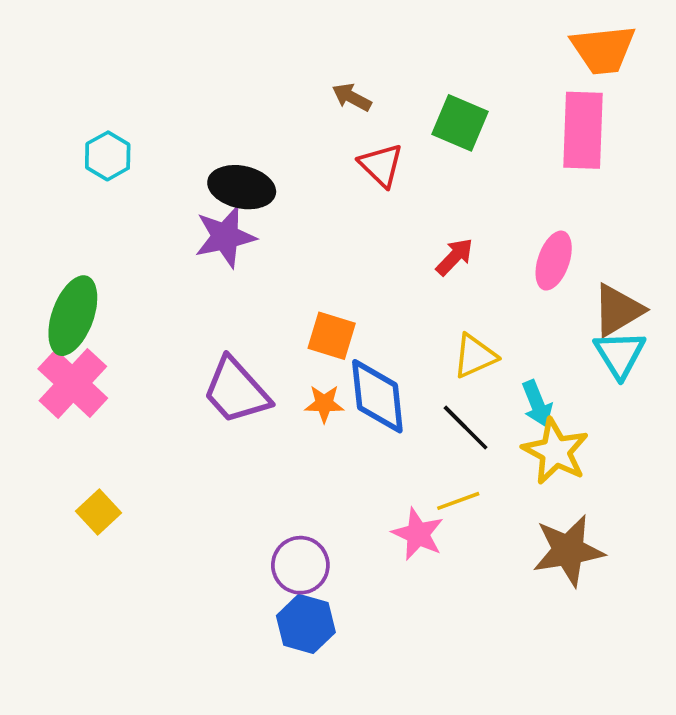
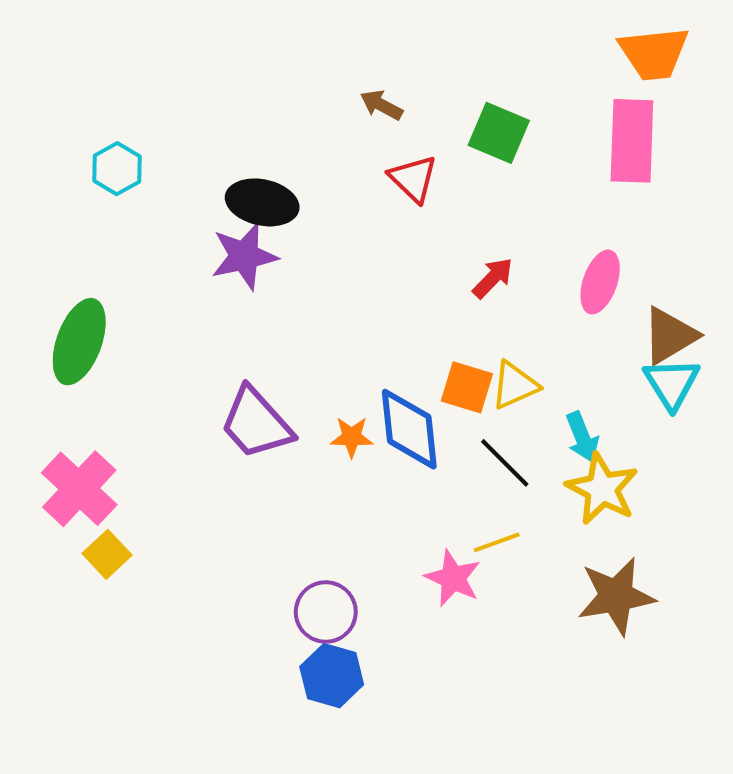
orange square: (332, 336) -> (467, 387), moved
pink cross: (73, 384) -> (79, 489), moved

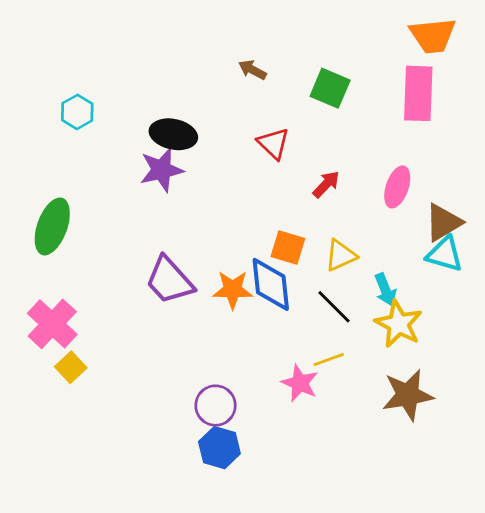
red triangle: (413, 179) -> (273, 143), moved
cyan triangle: (672, 383) -> (445, 254), turned -42
orange square: (467, 387) -> (288, 248), moved
orange star: (352, 437) -> (233, 290), size x1.4

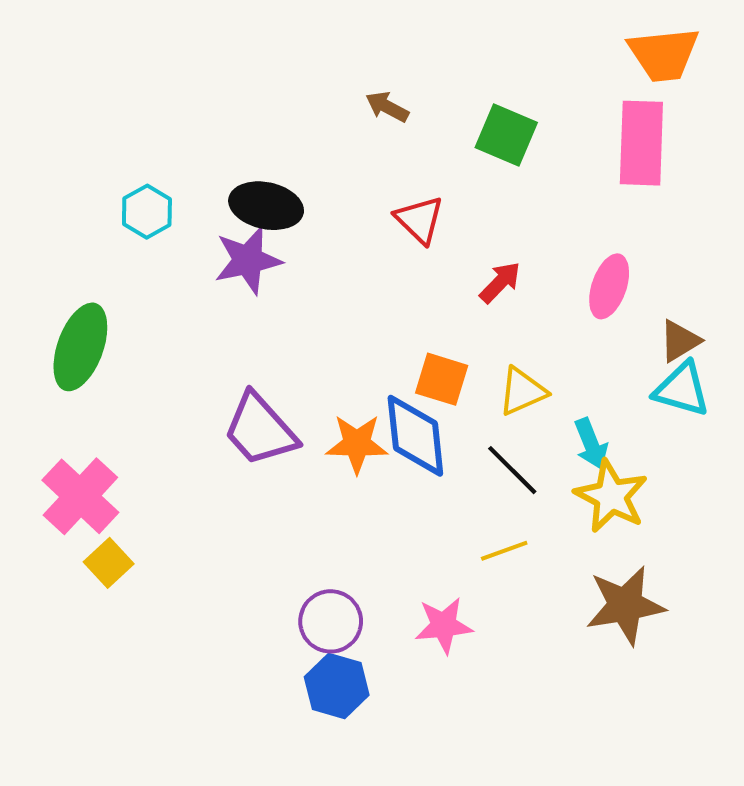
cyan hexagon: (77, 112) -> (147, 212), moved
brown triangle: (443, 222) -> (680, 341), size x0.7
pink star: (300, 383) -> (444, 625), moved, turned -30

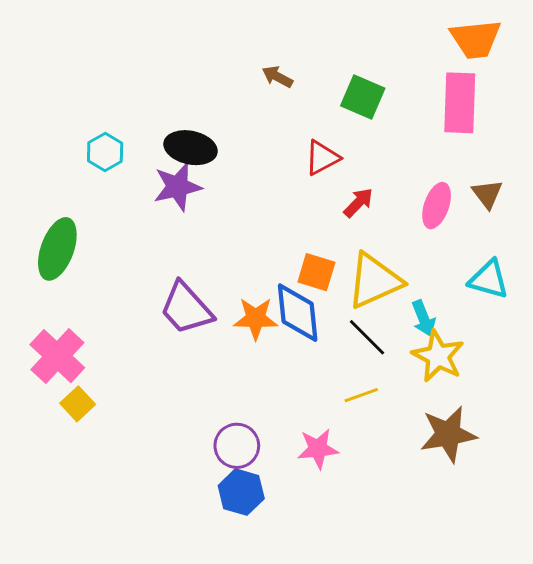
red triangle: (419, 220) -> (322, 158), moved, turned 48
brown triangle: (680, 341) -> (487, 194), moved, turned -36
yellow triangle: (522, 391) -> (374, 281), size x1.6

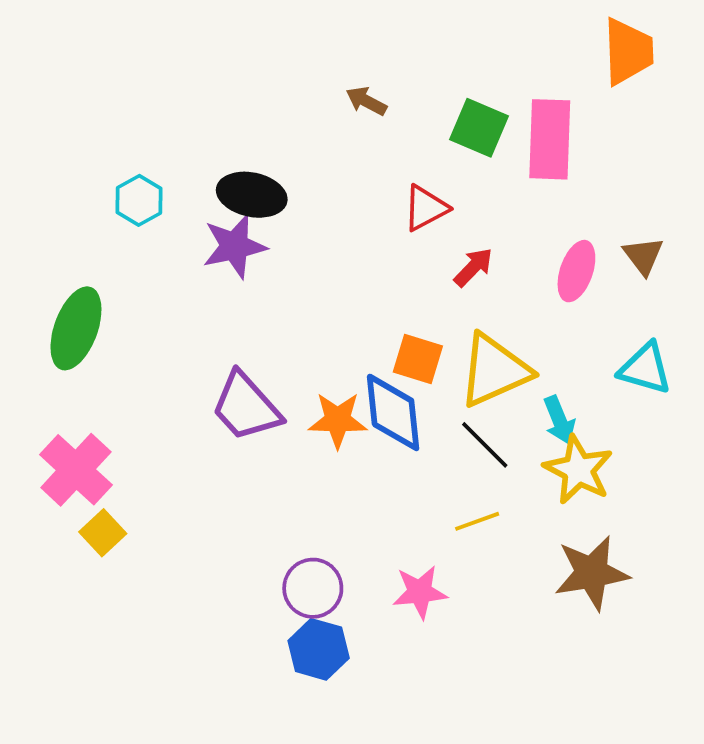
orange trapezoid: (476, 39) -> (628, 51), turned -86
pink rectangle: (460, 103) -> (550, 139), moved

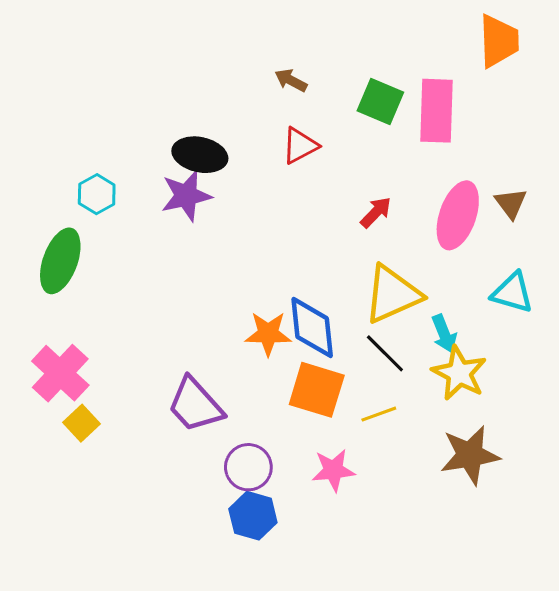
cyan hexagon: (139, 200) -> (97, 194), moved
red triangle: (426, 208) -> (300, 146), moved
pink ellipse: (576, 271) -> (458, 215), size x1.4
orange square: (418, 359) -> (317, 390), moved, size x1.4
purple trapezoid: (246, 407) -> (195, 405), moved

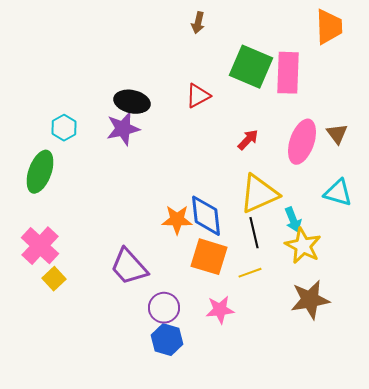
brown arrow: (291, 80) -> (198, 23), moved, turned -105
green square: (380, 102) -> (251, 67), size x1.4
black line: (385, 353) -> (254, 233), turned 32

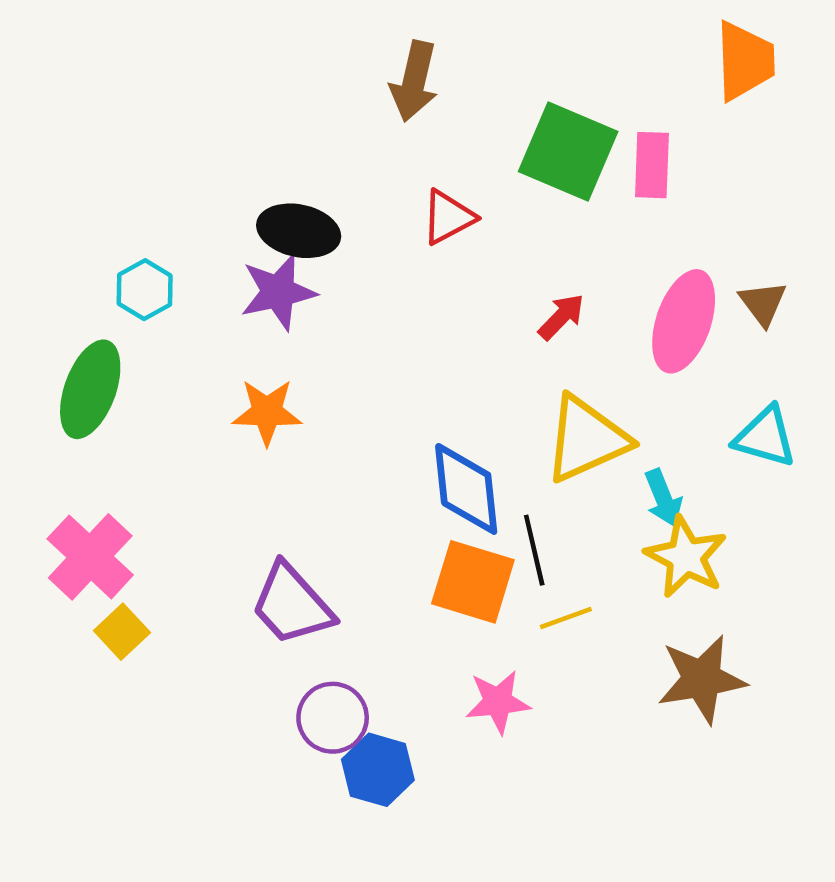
brown arrow: (198, 23) -> (414, 81), moved, size x1.6
pink rectangle: (288, 73) -> (652, 165), size x0.7
orange star: (177, 220) -> (267, 412), moved
black line: (254, 233) -> (534, 550), moved
purple circle: (164, 308) -> (333, 718), moved

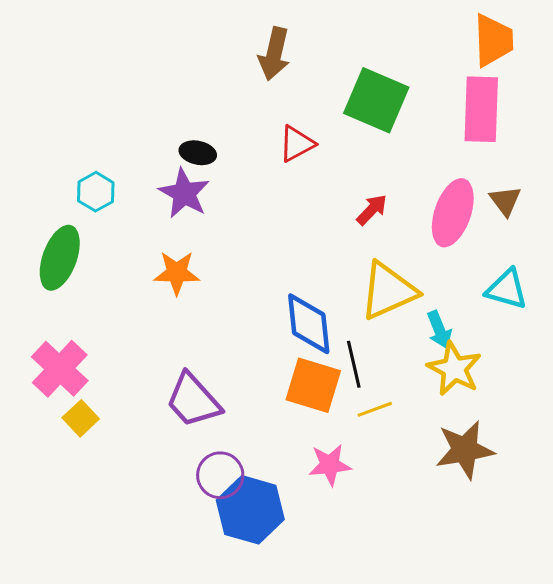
pink rectangle: (652, 165) -> (481, 109), moved, size x1.5
black ellipse: (299, 231) -> (198, 153), size x0.7
purple star: (278, 292) -> (184, 193), turned -30
blue hexagon: (378, 770) -> (250, 510), size x1.4

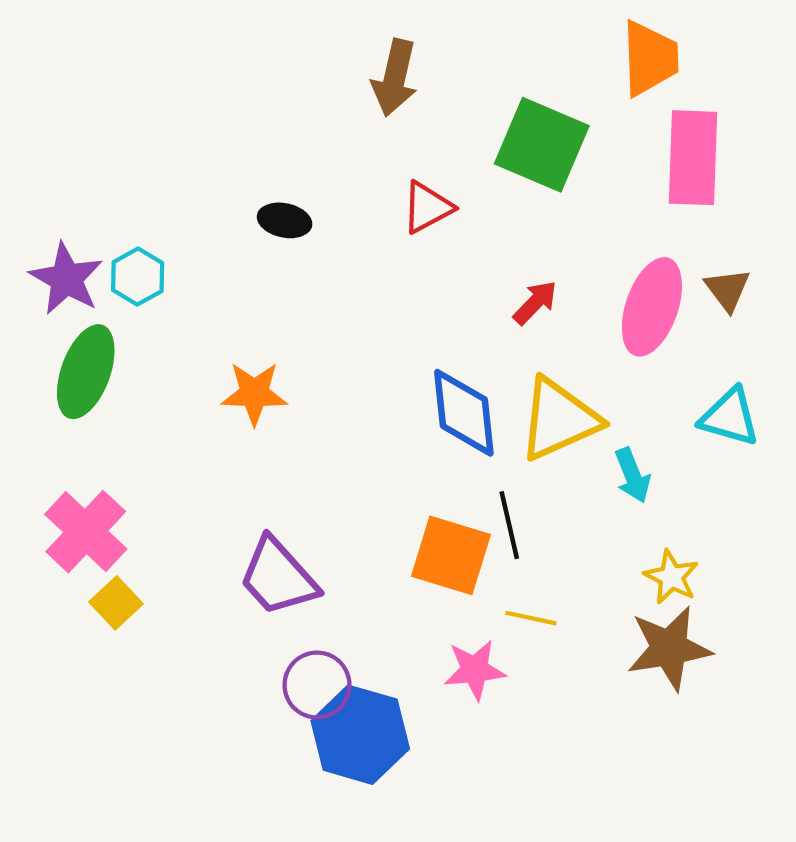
orange trapezoid: (493, 40) -> (650, 58), moved
purple star: (184, 193) -> (66, 279), moved
blue diamond: (309, 324) -> (464, 413), moved
yellow star: (454, 369) -> (671, 577), moved, size x0.7
yellow line: (375, 409) -> (531, 618), moved, turned 32

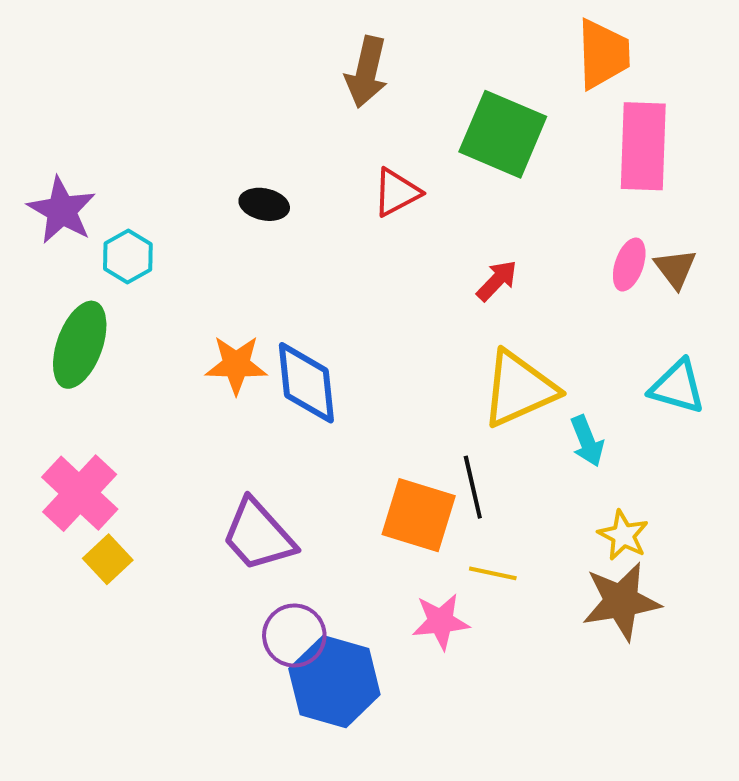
purple star: (66, 279) -> (62, 210), moved
pink ellipse: (652, 307) -> (629, 265), moved, size x0.6
blue diamond: (464, 413) -> (306, 383), moved

